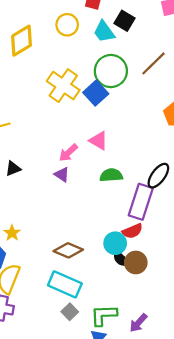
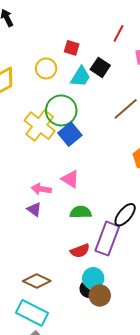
cyan trapezoid: (104, 32) -> (81, 77), turned -115
green circle: (111, 71) -> (61, 110), moved
pink arrow: (68, 153) -> (41, 189), turned 48
red semicircle: (132, 231) -> (80, 251), moved
cyan circle: (115, 243) -> (93, 278), moved

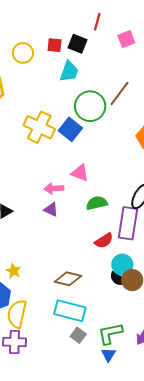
black square: (100, 67) -> (78, 44), moved
yellow circle: (46, 68) -> (23, 53), moved
green circle: (61, 110) -> (90, 106), moved

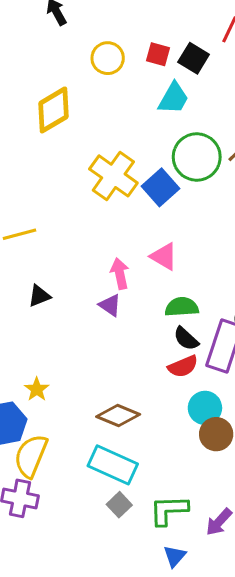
pink arrow: (54, 188) -> (120, 274), turned 72
black semicircle: (118, 279) -> (186, 339), moved
blue triangle: (108, 355) -> (175, 556), moved

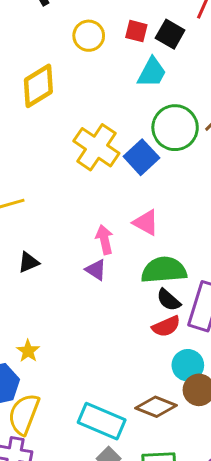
green semicircle: (182, 307) -> (164, 270), size x1.4
brown diamond: (118, 416) -> (156, 407), moved

